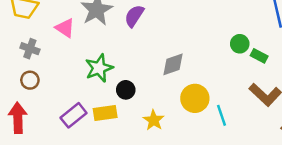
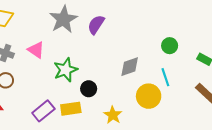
pink triangle: (65, 28) -> (36, 50), moved
green circle: (240, 44) -> (170, 46), moved
cyan line: (222, 115) -> (165, 77), moved

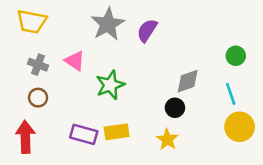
black circle: (89, 89) -> (175, 108), moved
yellow circle: (149, 96) -> (240, 127), moved
purple rectangle: (43, 111) -> (84, 134), turned 55

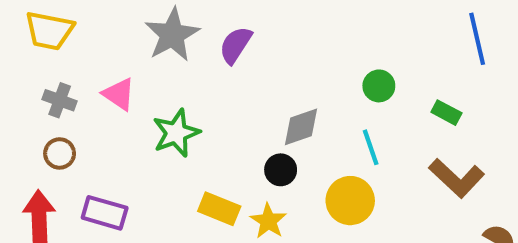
yellow circle: (240, 127) -> (350, 201), moved
yellow rectangle: (117, 132) -> (219, 209), moved, turned 30
purple rectangle: (84, 134) -> (105, 213), moved

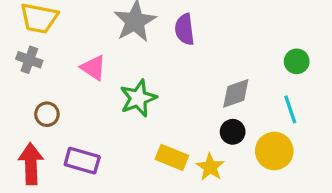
purple semicircle: (236, 45) -> (185, 29), turned -40
gray cross: (60, 100) -> (29, 60), moved
black circle: (281, 170) -> (233, 132), moved

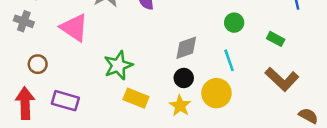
pink triangle: (93, 68) -> (74, 28), size x1.4
green star: (138, 98) -> (118, 65), moved
yellow star: (210, 167) -> (180, 106), moved

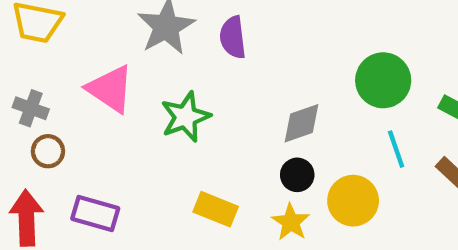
gray cross: (24, 21) -> (31, 108), moved
green circle: (234, 23) -> (383, 80), size x1.6
cyan line: (229, 60) -> (396, 149), moved
green star: (118, 65) -> (185, 117), moved

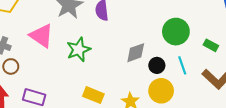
black circle: (297, 175) -> (157, 65), moved

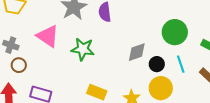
green star: (79, 50) -> (83, 49), turned 30

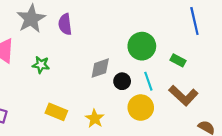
green star: (83, 49) -> (41, 65), size x0.7
yellow circle: (161, 88) -> (141, 108), moved

